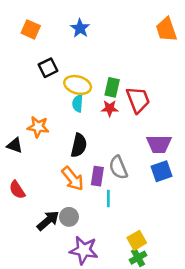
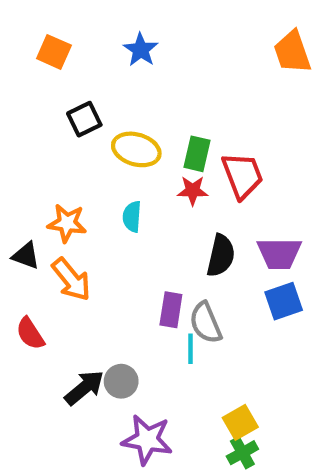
cyan semicircle: (78, 103) -> (132, 217), moved
black semicircle: (79, 145) -> (221, 256), moved
gray semicircle: (118, 168) -> (206, 323), moved
orange arrow: (73, 179) -> (71, 279), moved

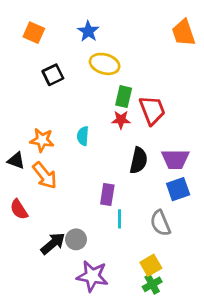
yellow ellipse: (136, 149) -> (105, 64), moved
gray semicircle: (206, 323) -> (160, 223), moved

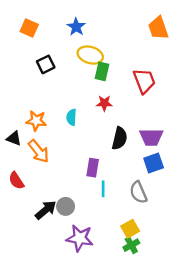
green rectangle: (124, 97) -> (102, 71), moved
red trapezoid: (152, 110) -> (144, 81), moved

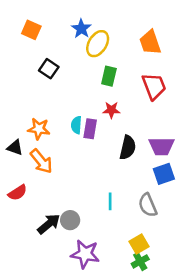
orange trapezoid: (158, 28) -> (150, 42), moved
yellow ellipse: (90, 55) -> (98, 44), moved, turned -75
black square: (46, 64) -> (49, 69), turned -30
purple rectangle: (93, 168) -> (90, 129), moved
red semicircle: (16, 181) -> (18, 193), turned -90

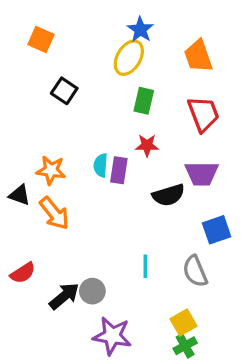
blue star: (81, 29) -> (140, 30), moved
purple trapezoid: (161, 146) -> (202, 174), moved
black semicircle: (128, 148) -> (169, 195), turned 60
red semicircle: (18, 193) -> (23, 273), moved

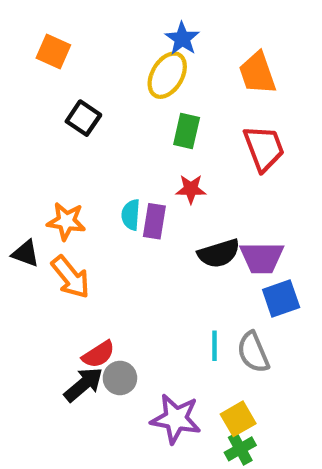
purple trapezoid: (202, 174) -> (262, 258), moved
cyan line: (145, 266) -> (214, 346), moved
red semicircle: (23, 273) -> (98, 354), moved
purple star: (112, 336) -> (176, 419), moved

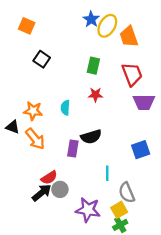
yellow ellipse: (167, 75) -> (107, 26), moved
purple rectangle: (154, 221) -> (73, 149), moved
black semicircle: (219, 253) -> (91, 137), moved
purple trapezoid: (262, 258) -> (144, 102), moved
gray semicircle: (253, 352) -> (127, 193), moved

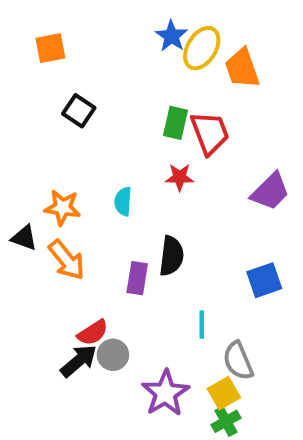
orange square: (27, 26) -> (50, 48), turned -35
red trapezoid: (132, 74) -> (210, 133), moved
purple trapezoid: (144, 102) -> (270, 191), turned -45
black semicircle: (91, 137) -> (171, 256), turned -66
purple star: (88, 210) -> (165, 393), turned 30

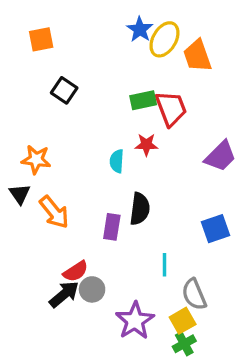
green rectangle: (176, 123) -> (143, 100), turned 65
cyan semicircle: (123, 201) -> (117, 161), moved
orange star: (63, 208) -> (36, 159), moved
black triangle: (24, 238) -> (20, 194), turned 35

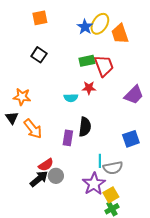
blue star: (140, 29) -> (85, 27), moved
orange square: (41, 39) -> (40, 18), moved
cyan semicircle: (117, 161) -> (71, 98), turned -96
gray semicircle: (194, 294) -> (113, 168), moved, turned -78
purple star: (135, 321) -> (94, 184), moved

